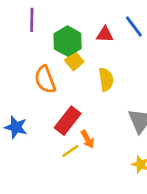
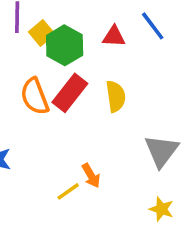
yellow square: (74, 61) -> (42, 33), moved
red rectangle: (68, 121) -> (70, 93), moved

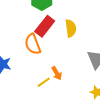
orange semicircle: (35, 96) -> (33, 44), moved

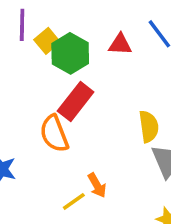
yellow semicircle: (71, 28) -> (149, 126), moved

